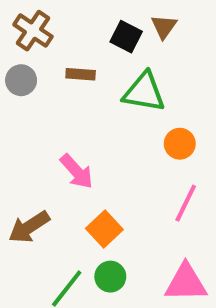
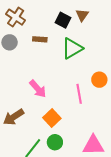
green triangle: (144, 92) -> (72, 48), turned -40
orange circle: (180, 144) -> (99, 80), moved
pink line: (186, 203) -> (79, 94), moved, turned -36

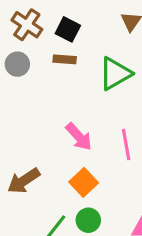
black square: (63, 20) -> (68, 29), moved
pink arrow: (38, 89) -> (79, 137), moved

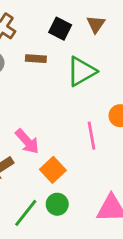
black square: (68, 29) -> (60, 29), moved
pink arrow: (79, 137) -> (27, 141), moved

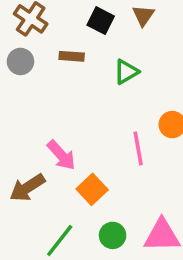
green triangle: (81, 71) -> (126, 72), size x0.7
green circle: (57, 204) -> (113, 235), moved

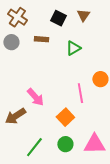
orange square: (92, 189) -> (65, 117), moved

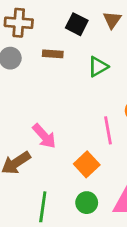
brown cross: (17, 17) -> (19, 23), turned -30
green line: (34, 147) -> (43, 207), turned -30

